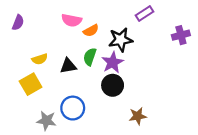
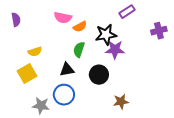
purple semicircle: (18, 23) -> (16, 20), turned -32
purple star: (113, 62) -> (115, 50), moved, turned 30
black triangle: (68, 66) -> (67, 70), moved

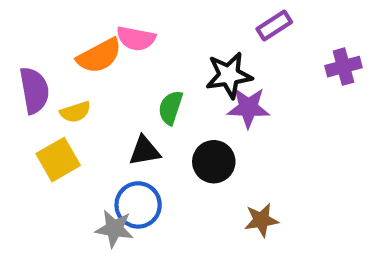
purple semicircle: (16, 20) -> (34, 90), moved, size x1.5
orange semicircle: (80, 27) -> (99, 56), moved, size x1.5
gray star: (41, 106) -> (114, 229), moved

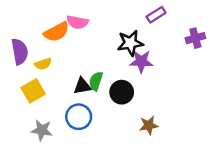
green semicircle: (171, 108) -> (96, 81), moved
gray star: (114, 229) -> (42, 130), moved

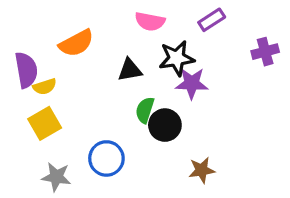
pink semicircle: (77, 22) -> (150, 21), moved
yellow semicircle: (43, 64) -> (45, 87), moved
green semicircle: (96, 81) -> (145, 110), moved
black triangle: (82, 86) -> (130, 70), moved

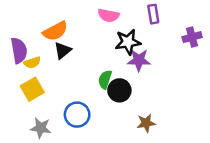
purple rectangle: (212, 20) -> (153, 14), turned -66
black triangle: (130, 70) -> (63, 50), moved, turned -30

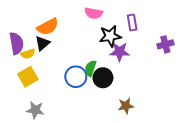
purple rectangle: (153, 14) -> (132, 23), moved
purple cross: (192, 37) -> (165, 44), moved
black triangle: (63, 50) -> (42, 43), moved
blue circle: (77, 115) -> (76, 77), moved

